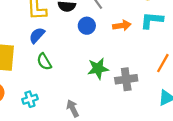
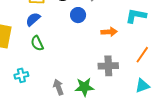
orange arrow: (122, 26) -> (109, 32), moved
green star: (98, 69) -> (84, 87), moved

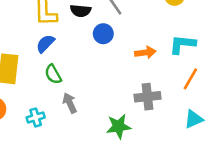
cyan L-shape: (136, 16) -> (182, 44), moved
gray arrow: (58, 87) -> (70, 103), moved

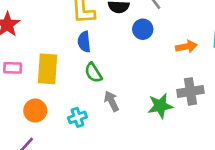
blue semicircle: (45, 44) -> (84, 42), turned -48
green star: (119, 126) -> (160, 106), moved

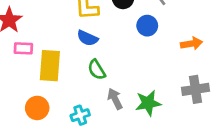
blue semicircle: (84, 42) -> (87, 38), turned -60
pink rectangle: (13, 68) -> (23, 48), moved
green star: (160, 106) -> (148, 103), moved

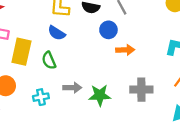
orange arrow: (191, 44) -> (125, 50), moved
green semicircle: (97, 70) -> (49, 60), moved
gray arrow: (115, 99) -> (72, 88), turned 108

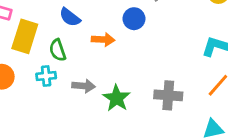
orange arrow: (125, 50) -> (103, 40), moved
green star: (100, 95) -> (116, 98), turned 30
cyan cross: (41, 97) -> (46, 76), moved

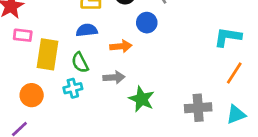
blue semicircle: (70, 17) -> (87, 30), turned 145
gray arrow: (84, 86) -> (114, 77), moved
gray cross: (168, 95) -> (198, 108), moved

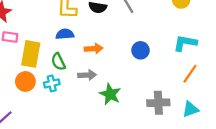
blue circle: (147, 23) -> (141, 50), moved
orange circle: (32, 95) -> (25, 81), moved

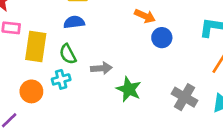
orange arrow: (94, 49) -> (145, 16), moved, turned 30
orange circle: (25, 81) -> (31, 91), moved
gray cross: (158, 103) -> (184, 97), turned 35

